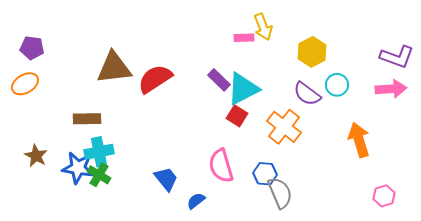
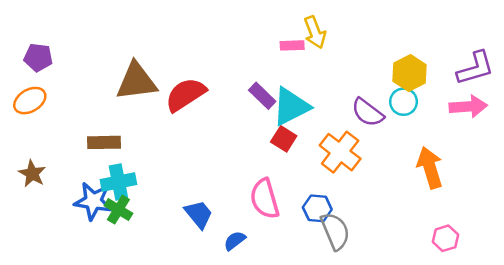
yellow hexagon: (312, 52) -> (410, 73), moved
purple L-shape: (397, 57) -> (475, 68), turned -36
brown star: (36, 156) -> (32, 174), moved
pink hexagon: (384, 196) -> (445, 238), moved

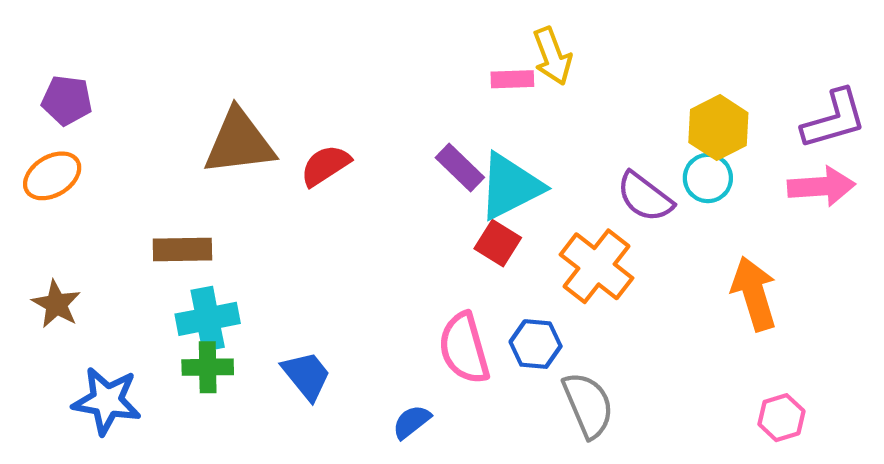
red semicircle: (186, 95) -> (325, 165), size x0.7
blue star: (93, 201) -> (107, 401), moved
blue hexagon: (317, 208) -> (536, 344), moved
green cross: (118, 210) -> (208, 367), turned -32
blue trapezoid: (199, 214) -> (306, 376), moved

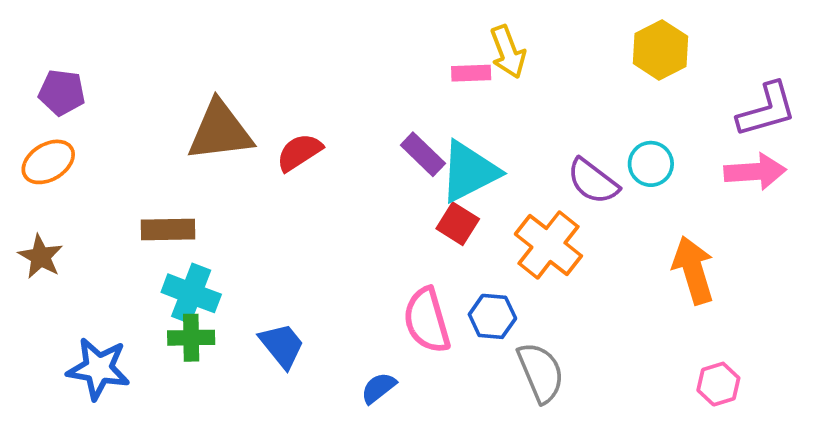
yellow hexagon: (718, 128) -> (660, 50), moved
brown star: (56, 304) -> (40, 257), moved
cyan cross: (208, 319) -> (191, 293), turned 32

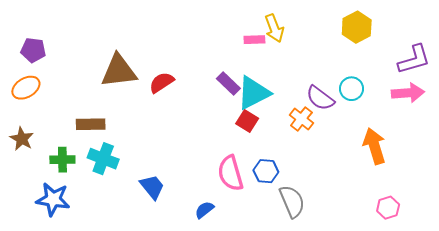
orange cross: (548, 245) -> (301, 119), moved, size x0.7
green cross: (191, 338) -> (62, 160), moved

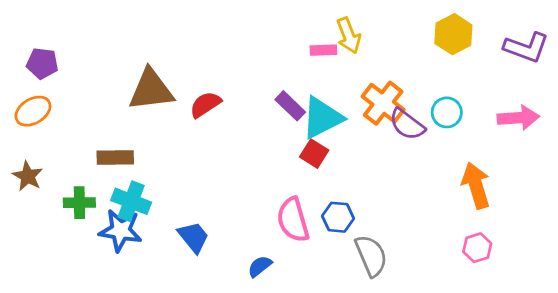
purple L-shape: (414, 59) -> (526, 47), moved, turned 36
orange cross: (301, 119) -> (383, 103), moved, size x1.4
blue star: (53, 199) -> (121, 230), moved
pink hexagon: (388, 208) -> (477, 248), moved

